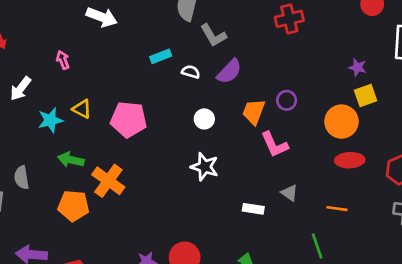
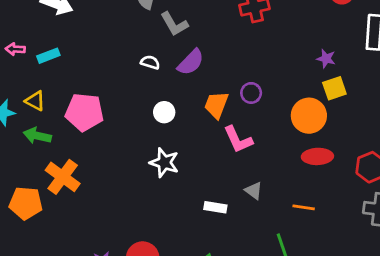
cyan rectangle: (161, 56) -> (48, 56), moved
pink arrow: (63, 60) -> (15, 49), turned -66
green arrow: (71, 160) -> (37, 136), moved

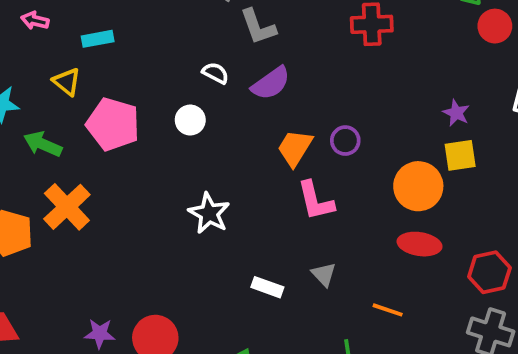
cyan rectangle: (48, 56) -> (98, 39), moved
yellow triangle: (35, 101) -> (67, 82), moved
white circle: (164, 112) -> (190, 120), moved

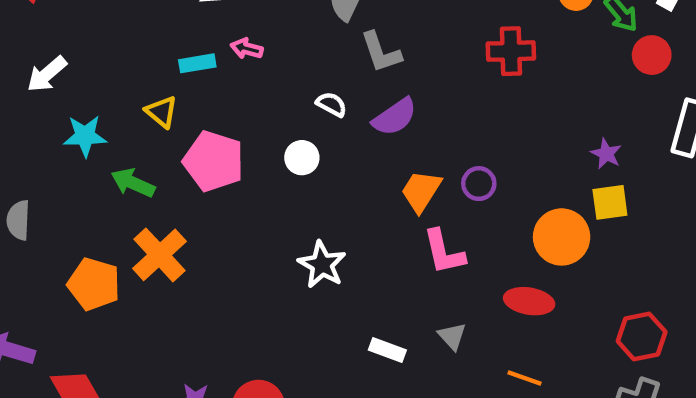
pink arrow: (35, 21) -> (247, 49), moved
red ellipse: (420, 244) -> (529, 301), moved

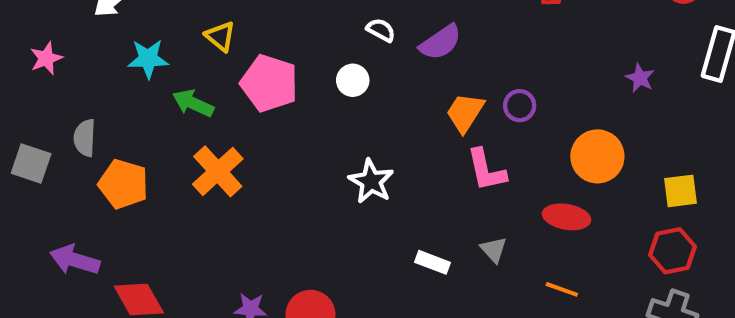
yellow square: (610, 202) -> (681, 191), moved
orange pentagon: (94, 284) -> (123, 184), moved

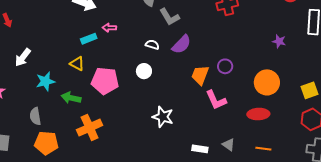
gray semicircle: (85, 138) -> (35, 116), moved
orange cross: (218, 171) -> (90, 128), turned 30
gray triangle: (494, 250) -> (228, 145), moved

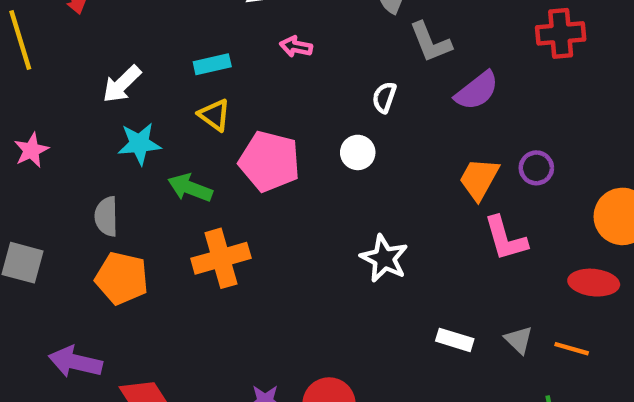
cyan rectangle: (89, 39) -> (212, 64), moved
purple semicircle: (182, 44) -> (477, 91), moved
white semicircle: (152, 45) -> (384, 97), turned -96
white arrow: (23, 57) -> (122, 84), moved
orange line: (263, 149) -> (572, 349), moved

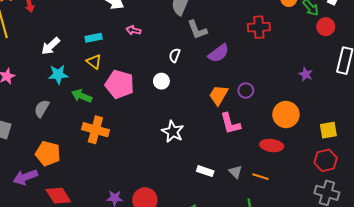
gray semicircle: (106, 216) -> (42, 109), turned 30
orange cross: (221, 258) -> (95, 130), turned 30
orange pentagon: (122, 278) -> (48, 154), moved
purple arrow: (75, 362) -> (25, 177), turned -35

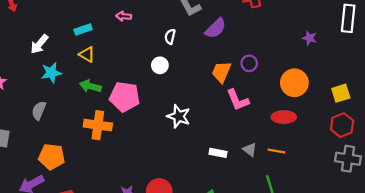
pink pentagon: (120, 84) -> (125, 97), moved
green arrow: (82, 96) -> (90, 86), moved

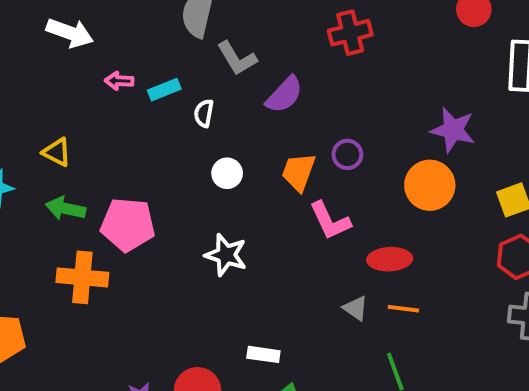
cyan rectangle: (83, 29) -> (164, 90), moved
purple star: (309, 38) -> (453, 130), moved, size x1.6
white circle: (160, 65) -> (227, 173), moved
red ellipse: (284, 117) -> (390, 259), moved
white rectangle: (218, 153) -> (263, 354), moved

